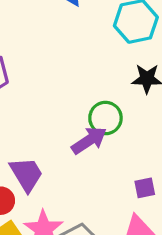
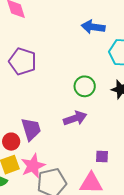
green circle: (105, 118) -> (85, 86), moved

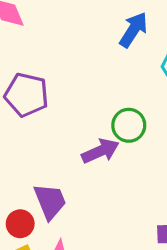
blue arrow: (93, 27) -> (133, 30), turned 120
purple arrow: (75, 118) -> (100, 151), moved

